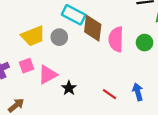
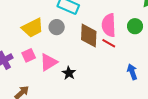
brown diamond: (93, 28) -> (89, 36), moved
red line: (109, 94) -> (109, 43), moved

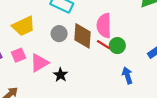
green circle: (135, 26) -> (117, 46), moved
gray circle: (57, 27) -> (59, 34), moved

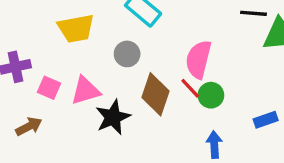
brown diamond: (83, 36) -> (156, 94), moved
pink square: (19, 55) -> (49, 88), moved, turned 32
black star: (60, 75) -> (113, 117), size x1.5

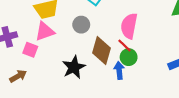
pink triangle: (85, 91) -> (45, 31), moved
green circle: (211, 95) -> (129, 57), moved
blue arrow: (214, 145) -> (119, 70), moved

